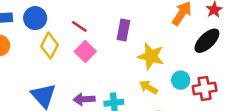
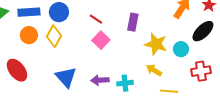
yellow diamond: (49, 46) -> (54, 36), moved
cyan circle: (181, 80) -> (181, 49), moved

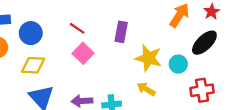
blue circle: (59, 12) -> (31, 33), moved
yellow diamond: (54, 36) -> (33, 65), moved, turned 65

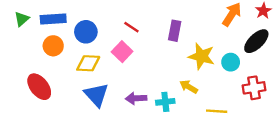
pink square: (83, 53) -> (122, 52), moved
yellow arrow: (146, 89) -> (189, 87), moved

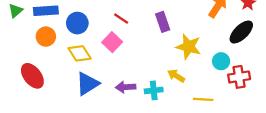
purple rectangle: (175, 31) -> (163, 22), turned -30
cyan circle: (231, 62) -> (221, 61), moved
yellow diamond: (88, 63) -> (80, 53), turned 55
blue triangle: (96, 95) -> (87, 84), turned 40

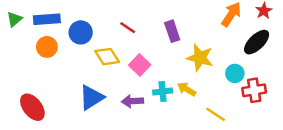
pink square: (112, 42) -> (140, 65), moved
yellow diamond: (80, 53) -> (107, 57), moved
red ellipse: (32, 76) -> (32, 107), moved
cyan cross: (154, 90) -> (163, 92), moved
yellow line: (203, 99) -> (216, 114), turned 30

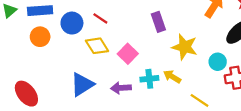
red line: (128, 28) -> (100, 18), moved

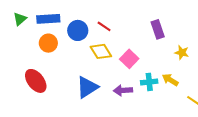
yellow star: (185, 47) -> (182, 53), size x0.6
red ellipse: (26, 94) -> (36, 81), moved

